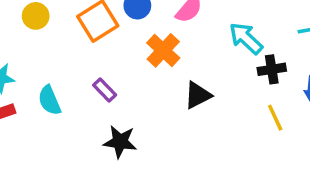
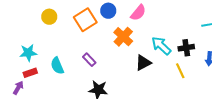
cyan arrow: (246, 38) -> (161, 46), moved
yellow line: (275, 118) -> (180, 71), moved

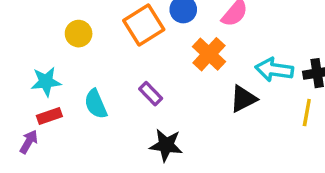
yellow circle: (49, 17) -> (79, 34), moved
cyan arrow: (161, 46) -> (274, 70), turned -35
yellow line: (180, 71) -> (307, 113), turned 35

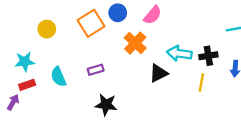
purple rectangle: (151, 94) -> (96, 70), turned -63

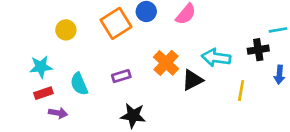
orange cross: (135, 43) -> (166, 63), moved
black cross: (208, 56) -> (258, 50), moved
purple arrow: (13, 102) -> (58, 113), moved, turned 70

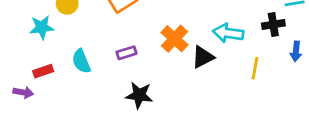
cyan star: (41, 67) -> (42, 27), moved
purple arrow: (58, 113) -> (23, 92), moved

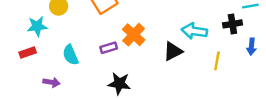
orange cross: (174, 39) -> (134, 35), moved
red rectangle: (43, 71) -> (28, 53), moved
purple arrow: (23, 92) -> (51, 82), moved

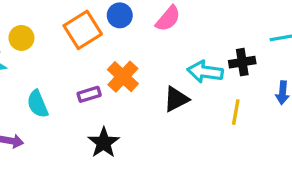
black cross: (232, 24) -> (242, 62), moved
black star: (119, 83) -> (104, 143), turned 30

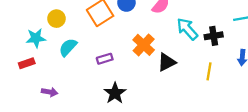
cyan arrow: (205, 72) -> (187, 29), moved, turned 40
orange cross: (123, 77) -> (144, 45), moved
cyan semicircle: (38, 104) -> (68, 47), moved, turned 66

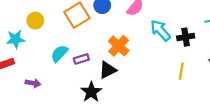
cyan semicircle: (68, 47) -> (59, 54), moved
black triangle: (167, 62) -> (108, 70), moved
purple arrow: (50, 92) -> (33, 83), moved

